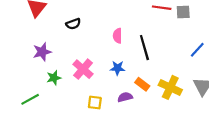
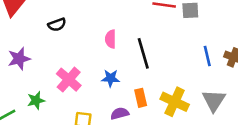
blue line: (197, 50) -> (207, 56), turned -56
green star: (54, 78) -> (36, 100), moved
orange rectangle: (142, 84) -> (141, 98), turned 40

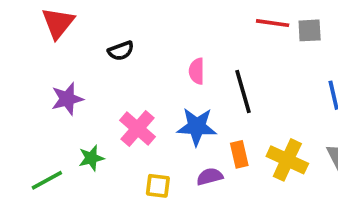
blue star: (111, 78) -> (197, 127), size x1.5

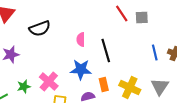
red line: (273, 23) -> (122, 14), turned 48
black semicircle: (121, 51) -> (40, 28), size x1.5
pink cross: (138, 128) -> (49, 82), moved

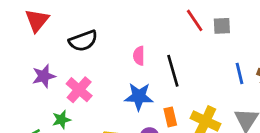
pink cross: (49, 82) -> (79, 90), moved

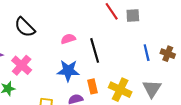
black semicircle: (83, 41) -> (25, 27), turned 65
pink semicircle: (139, 56) -> (68, 39), turned 72

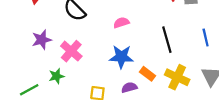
black line: (95, 50) -> (167, 40), moved
orange rectangle: (93, 86) -> (148, 74), turned -40

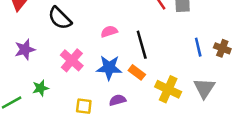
black line: (167, 40) -> (142, 45), moved
pink cross: (71, 51) -> (72, 60), moved
orange rectangle: (148, 74) -> (137, 72), moved

